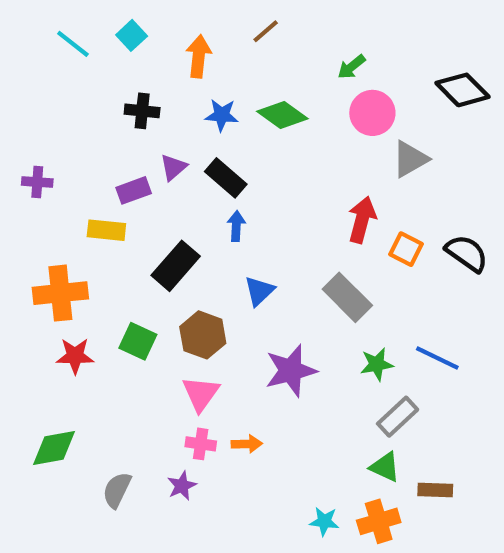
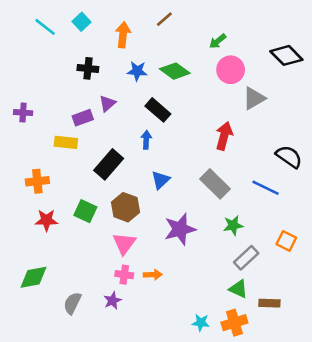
black rectangle: (226, 178) -> (158, 110), moved
orange square: (406, 249) -> (286, 241), moved
orange cross: (60, 293) -> (37, 181), size x0.7
blue line: (437, 358) -> (266, 188), moved

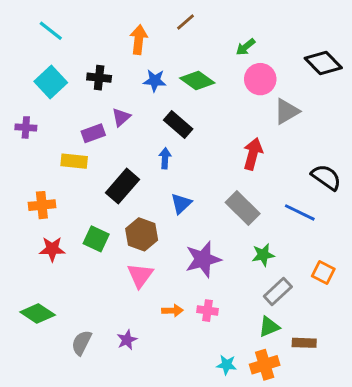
cyan square: (81, 22) -> (51, 82), moved, size x1.5
pink cross: (124, 275) -> (207, 311), moved
green diamond: (33, 277) -> (38, 313), turned 44
green triangle: (238, 289) -> (269, 327), turned -48

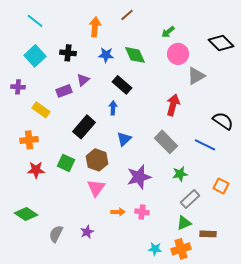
green diamond: (197, 81) -> (135, 55), turned 30
yellow rectangle: (74, 161) -> (41, 110), moved, turned 30

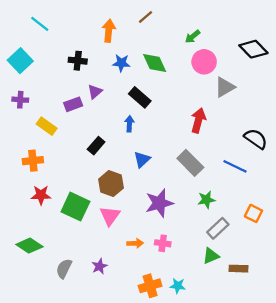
cyan square: (35, 56) -> (20, 61), moved
black rectangle: (84, 127) -> (96, 146), size x0.7
green square: (66, 163) -> (75, 207), moved, size x1.4
orange cross: (181, 249) -> (150, 286), moved

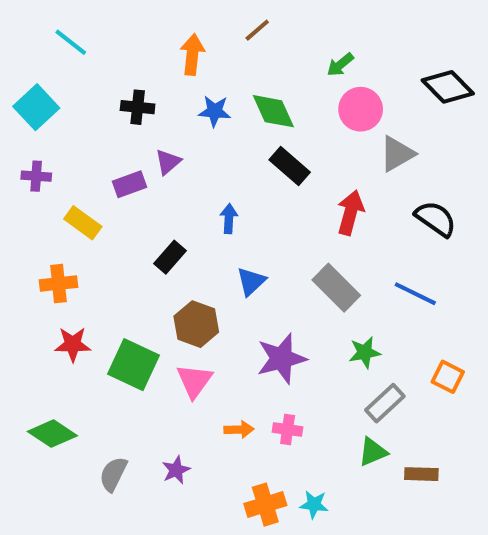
black rectangle: (140, 97) -> (290, 166), moved
black semicircle: (256, 139) -> (436, 219), moved

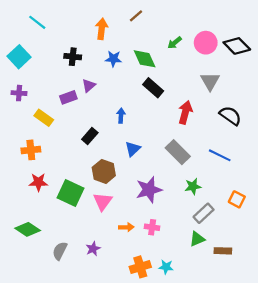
green arrow: (340, 65) -> (175, 43), moved
pink circle: (361, 109) -> (206, 43), moved
gray triangle: (397, 154) -> (210, 81), turned -30

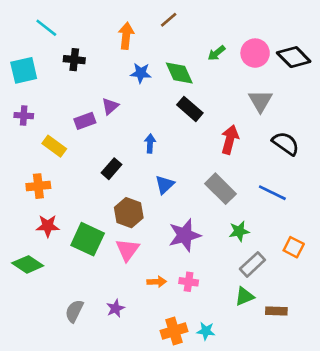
cyan square: (19, 57) -> (24, 70), turned 30
black cross: (73, 57) -> (74, 60), moved
green diamond: (28, 229) -> (28, 264), moved

